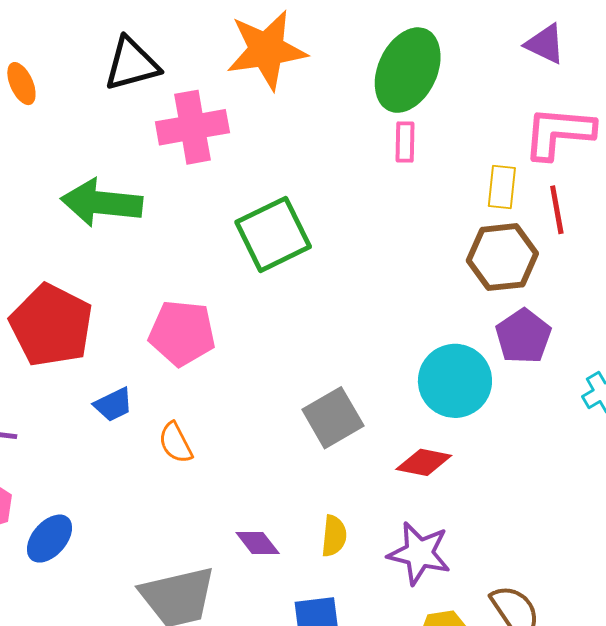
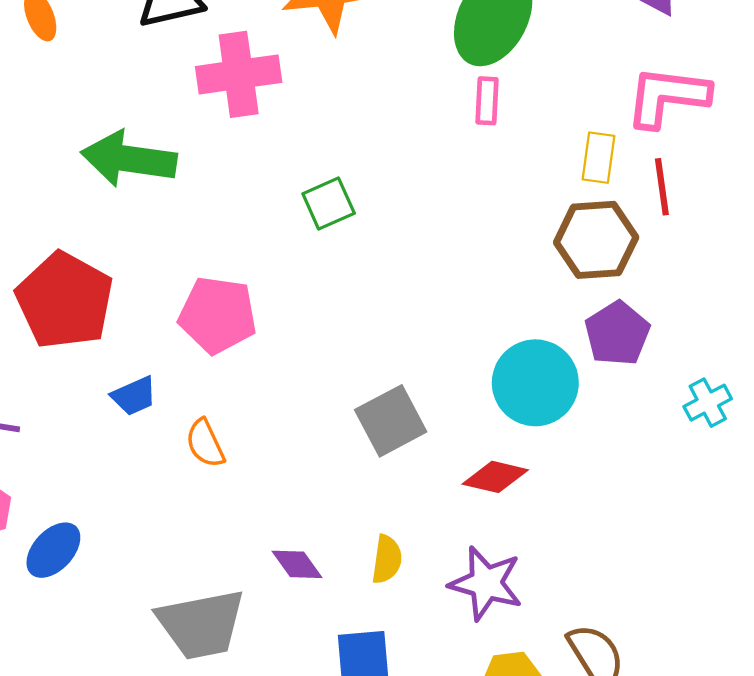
green square: (273, 234) -> (329, 203), size x0.6

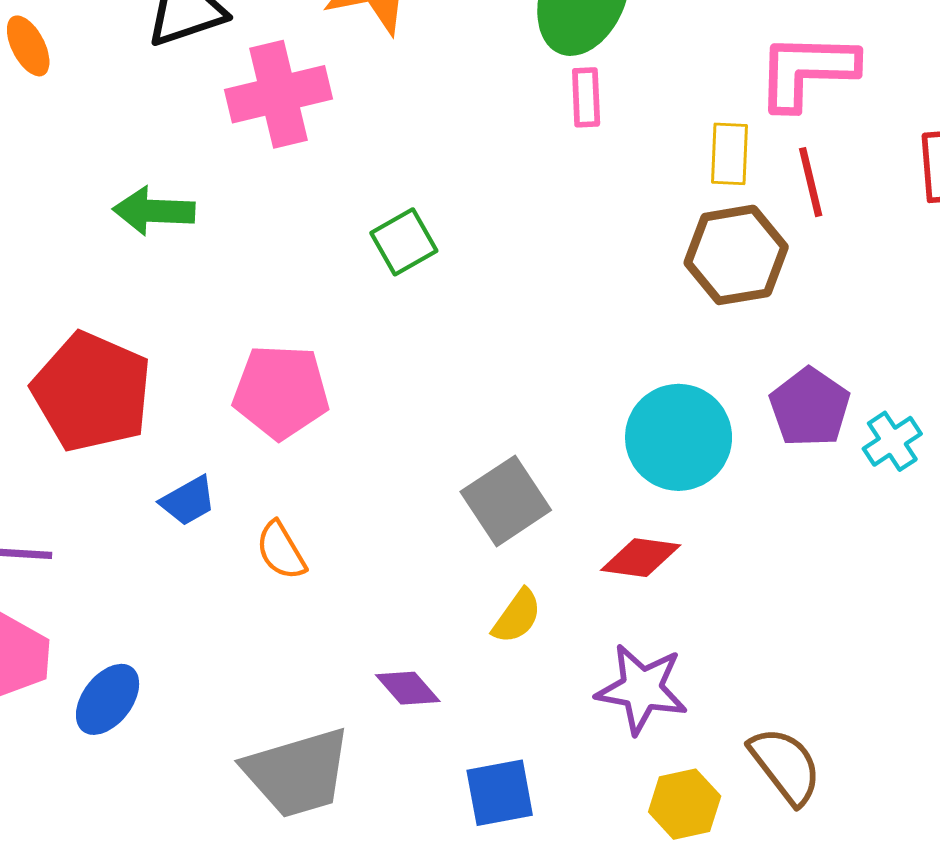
green arrow: (129, 159) -> (154, 211), size x0.7
purple pentagon: (617, 333) -> (810, 407), moved
yellow semicircle: (387, 559) -> (517, 616), moved, turned 33

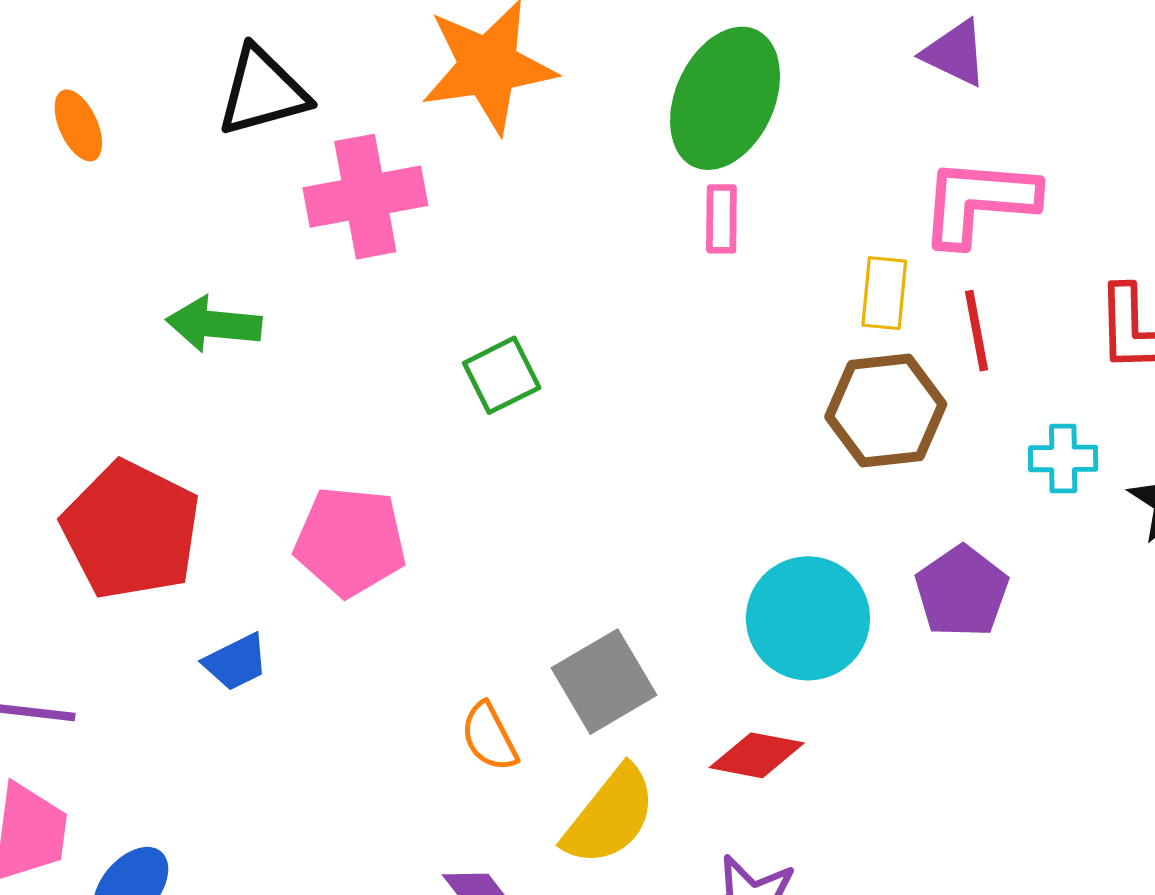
cyan cross: (892, 441) -> (1063, 458), moved, turned 30
orange semicircle: (281, 551) -> (489, 737), moved
yellow semicircle: (517, 616) -> (610, 816), size x1.6

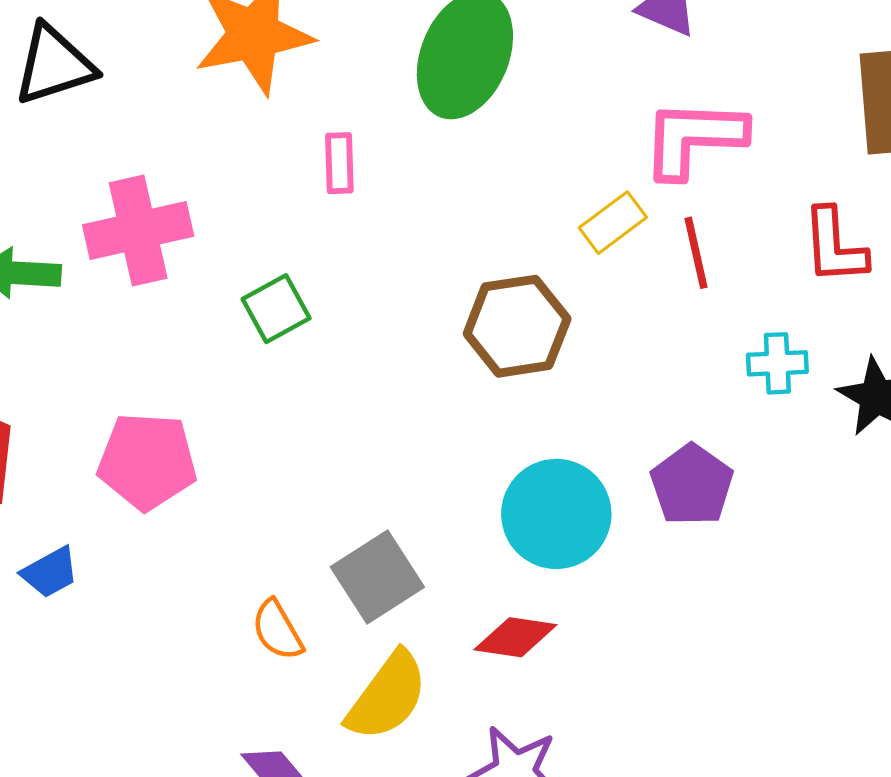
pink cross: (365, 197) -> (138, 230), moved
pink rectangle: (721, 219) -> (339, 163), moved
yellow rectangle: (884, 293) -> (613, 223), turned 50
brown hexagon: (886, 410) -> (517, 326), moved

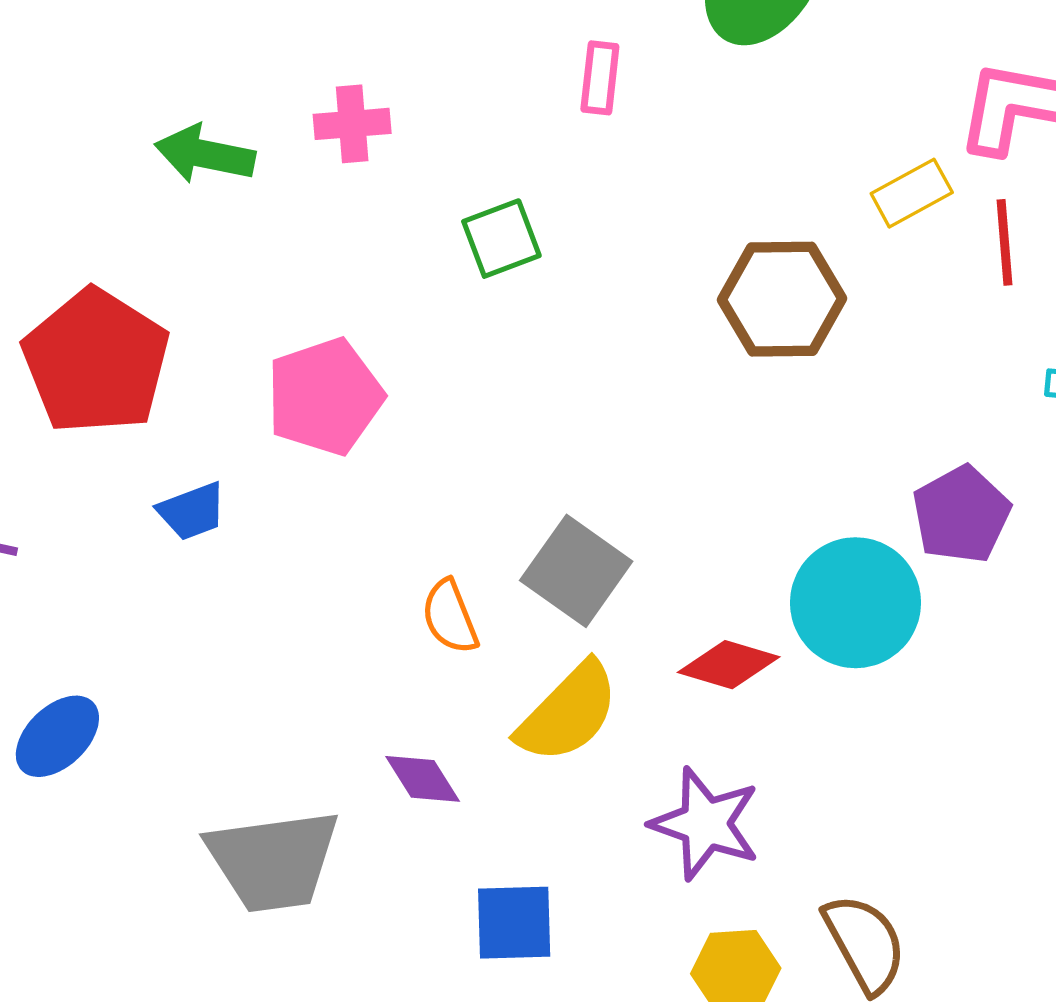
pink cross: (138, 230) -> (352, 124), size x0.6
pink pentagon: (147, 461) -> (325, 397), turned -30
cyan circle: (556, 514) -> (855, 603), moved
gray square: (377, 577) -> (576, 571), turned -30

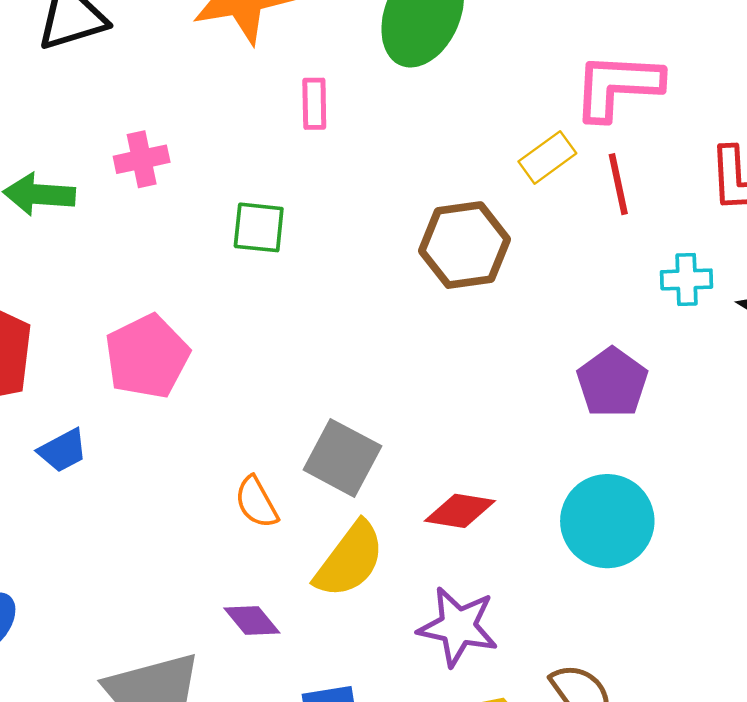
green square: (501, 239) -> (259, 227), turned 34
cyan circle: (855, 603) -> (607, 521), moved

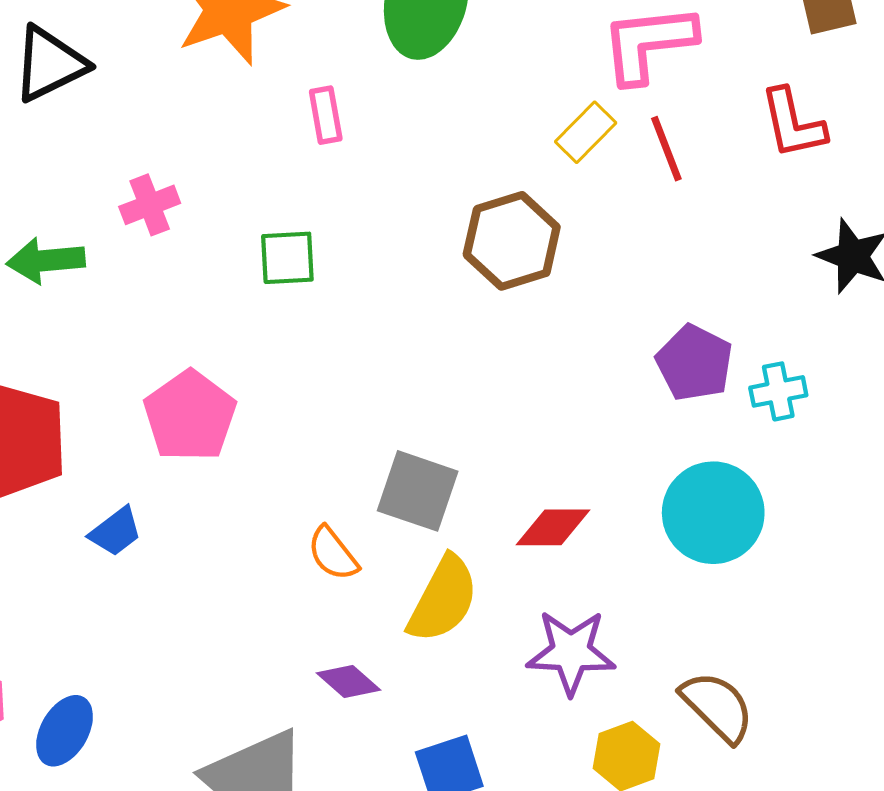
cyan cross: (687, 279) -> (778, 391), moved

